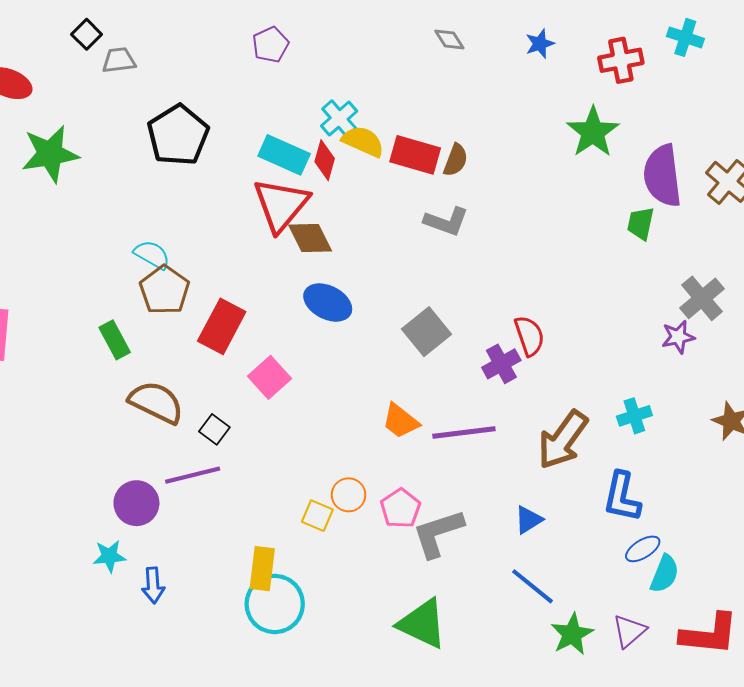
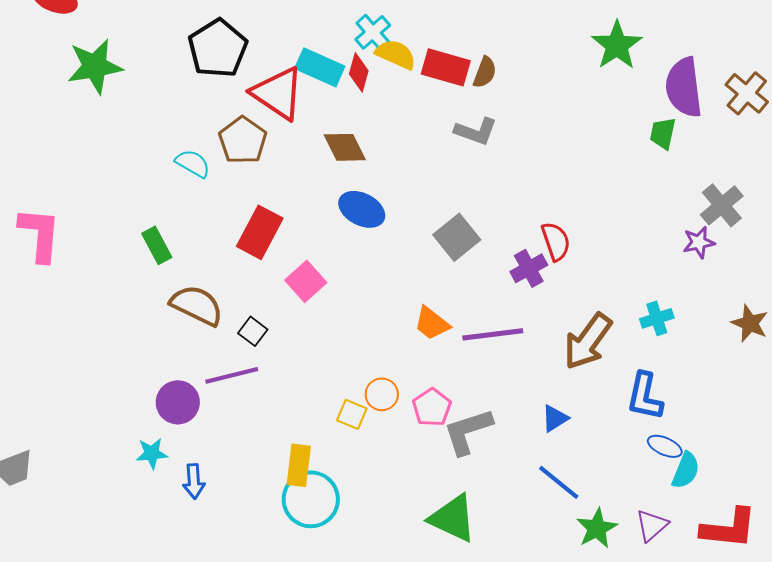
red triangle: (281, 205) -> (278, 93), moved, turned -36
brown pentagon: (165, 290) -> (243, 140), moved
blue ellipse: (643, 549) -> (665, 446), turned 56

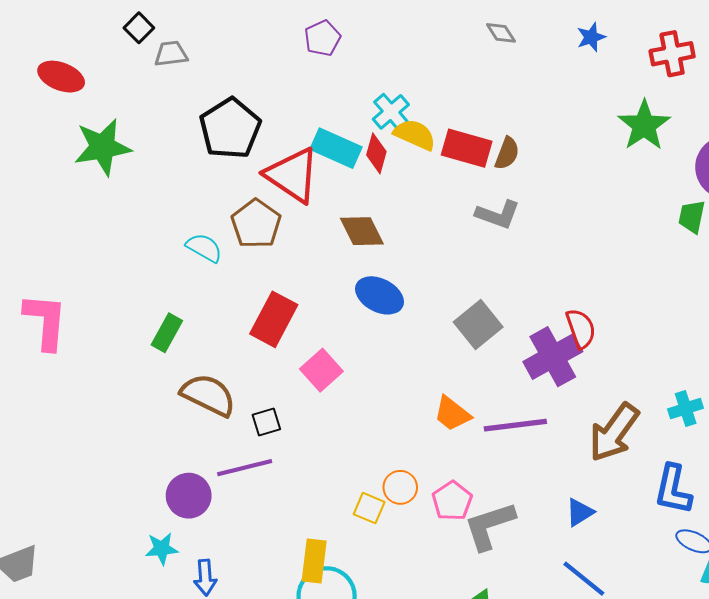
green rectangle: (157, 245) -> (167, 333), turned 57
purple cross: (529, 268) -> (553, 357), size x1.5
black square: (253, 331) -> (266, 422), turned 36

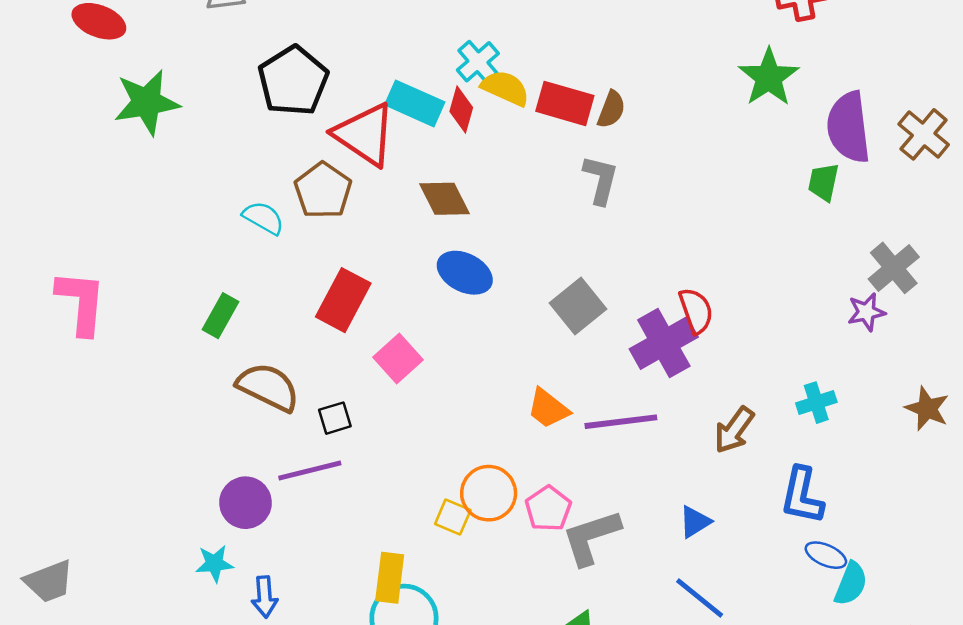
gray L-shape: (498, 215) -> (601, 180), turned -96
brown arrow: (614, 432) -> (734, 430), size x0.7
orange circle: (400, 487) -> (489, 493), size x1.4

